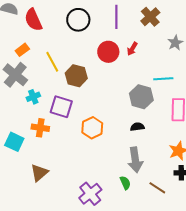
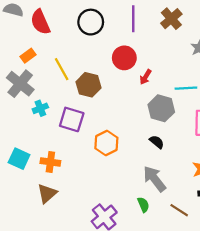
red arrow: (132, 49) -> (146, 77), moved
black semicircle: (137, 127) -> (157, 142), turned 48
orange cross: (40, 128) -> (50, 162), moved
gray arrow: (135, 160) -> (155, 179), turned 150

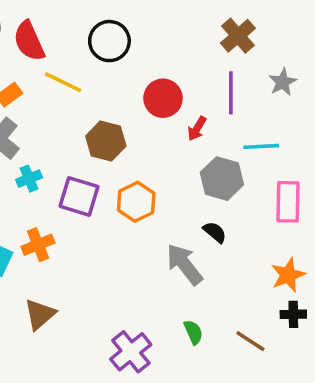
purple line: (133, 19) -> (231, 93), moved
yellow line: (62, 69) -> (63, 82), moved, turned -35
orange hexagon: (106, 143) -> (136, 202), moved
orange cross: (50, 162) -> (38, 245), moved, turned -30
gray arrow: (155, 179) -> (184, 264), moved

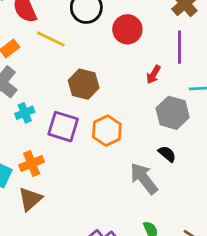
red circle: (163, 98) -> (127, 29), moved
brown triangle: (40, 314) -> (30, 199), moved

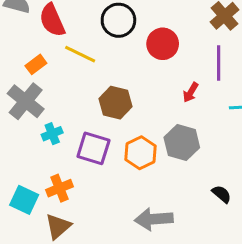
gray hexagon: (173, 113) -> (182, 142), moved
black semicircle: (167, 154) -> (222, 194), moved
gray arrow: (144, 179) -> (154, 219), moved, turned -56

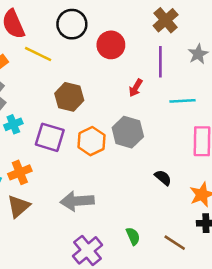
gray arrow: (154, 219) -> (77, 201), moved

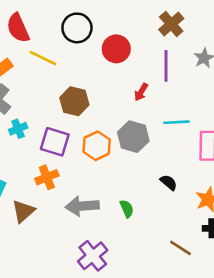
cyan line: (182, 101) -> (176, 122), moved
orange cross: (20, 172) -> (47, 177), moved
green semicircle: (133, 236) -> (127, 209), moved

